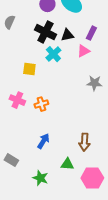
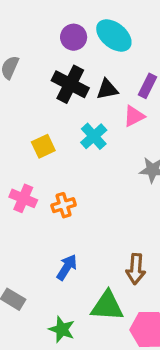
cyan cross: (53, 54) -> (94, 136), moved
yellow square: (29, 69) -> (43, 146), turned -32
green triangle: (67, 164) -> (107, 306), size x1.5

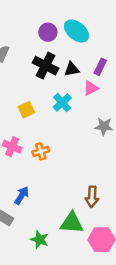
blue arrow: (67, 267) -> (22, 195), moved

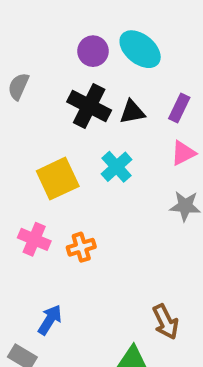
pink triangle: (91, 88) -> (183, 153), moved
yellow square: (26, 110) -> (58, 179), size x1.5
brown arrow: (92, 197) -> (166, 322), turned -30

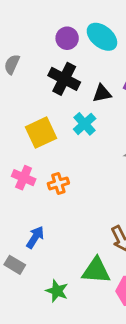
black triangle: (132, 112) -> (102, 93), moved

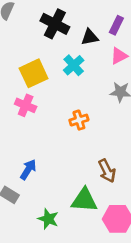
pink cross: (24, 178) -> (26, 105), moved
orange cross: (58, 183) -> (79, 120), moved

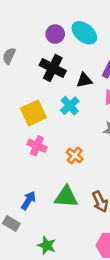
pink cross: (26, 105) -> (37, 146), moved
orange cross: (79, 120) -> (75, 155), turned -35
green triangle: (84, 200) -> (66, 197), moved

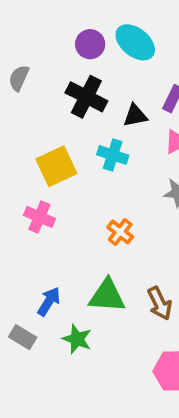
cyan cross: (70, 106) -> (113, 155), turned -30
pink cross: (37, 146) -> (39, 217), moved
green star: (47, 245) -> (77, 339), moved

